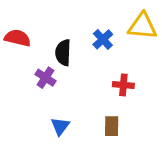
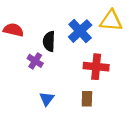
blue cross: (103, 39) -> (80, 31), size x1.5
red cross: (123, 85) -> (96, 67), size x1.5

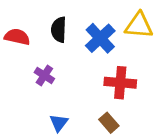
black semicircle: (49, 41) -> (59, 30), moved
brown rectangle: (87, 99) -> (109, 123), turned -42

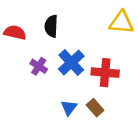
blue cross: (100, 38) -> (71, 63), moved
blue triangle: (59, 123) -> (69, 108), moved

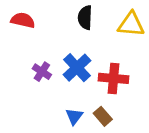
black semicircle: (51, 26) -> (85, 18), moved
red semicircle: (15, 32) -> (23, 20), moved

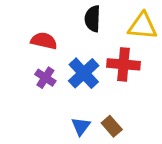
red semicircle: (23, 20) -> (44, 41), moved
red cross: (114, 78) -> (124, 64), moved

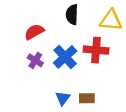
red semicircle: (44, 41) -> (34, 32), turned -42
brown rectangle: (112, 126) -> (87, 98), turned -49

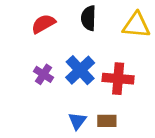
red semicircle: (34, 32) -> (43, 24), moved
red cross: (96, 50) -> (118, 79), moved

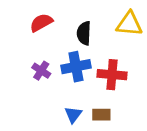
black semicircle: (89, 18) -> (84, 33), moved
blue cross: (80, 70) -> (76, 67), turned 32

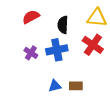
red cross: (112, 75) -> (93, 45), moved, turned 30
blue triangle: (73, 115) -> (55, 86), turned 40

